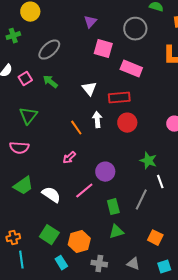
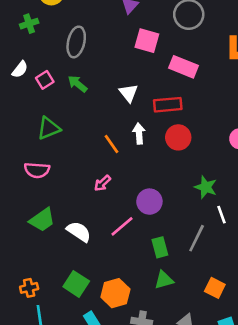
gray ellipse: (49, 50) -> (76, 42), turned -35
green triangle: (28, 116) -> (49, 128), turned 30

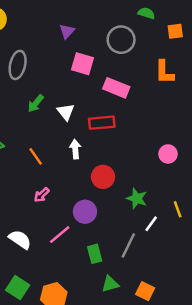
green arrow: (78, 84) -> (36, 103), moved, turned -90
red circle: (178, 137) -> (103, 177), moved
orange line: (112, 144) -> (36, 156), moved
white line: (221, 215) -> (151, 224), turned 56
green triangle: (164, 280) -> (110, 284), moved

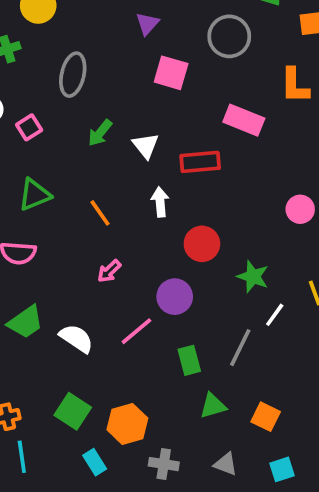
pink rectangle: (116, 88) -> (244, 120), moved

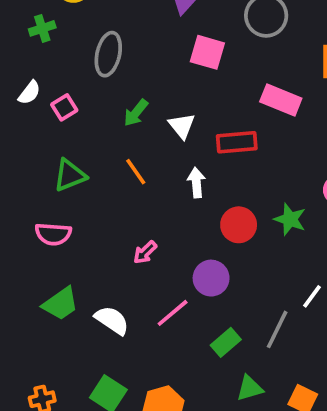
orange line: (100, 213) -> (136, 172), moved
green star: (253, 277) -> (290, 219), moved
green rectangle: (189, 360) -> (226, 342), turned 64

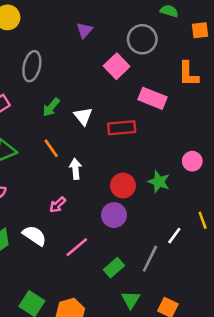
pink square: (207, 52) -> (117, 66), moved, turned 30
white arrow: (196, 183) -> (75, 169), moved
purple circle: (211, 278) -> (114, 215), moved
white semicircle: (112, 320) -> (34, 236), moved
green triangle: (250, 388) -> (131, 300), turned -42

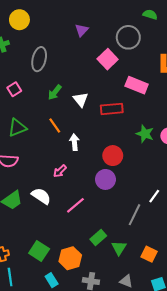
green star: (159, 182) -> (145, 134), moved
green rectangle: (114, 268) -> (98, 238), moved

